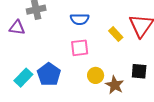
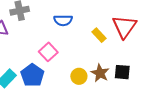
pink square: (80, 48) -> (48, 52), moved, turned -36
brown star: (115, 85) -> (100, 73), moved

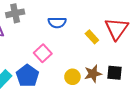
brown star: (100, 73) -> (93, 74), turned 30

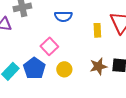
yellow rectangle: (92, 37) -> (97, 30), turned 40
yellow circle: (72, 77) -> (64, 69), moved

